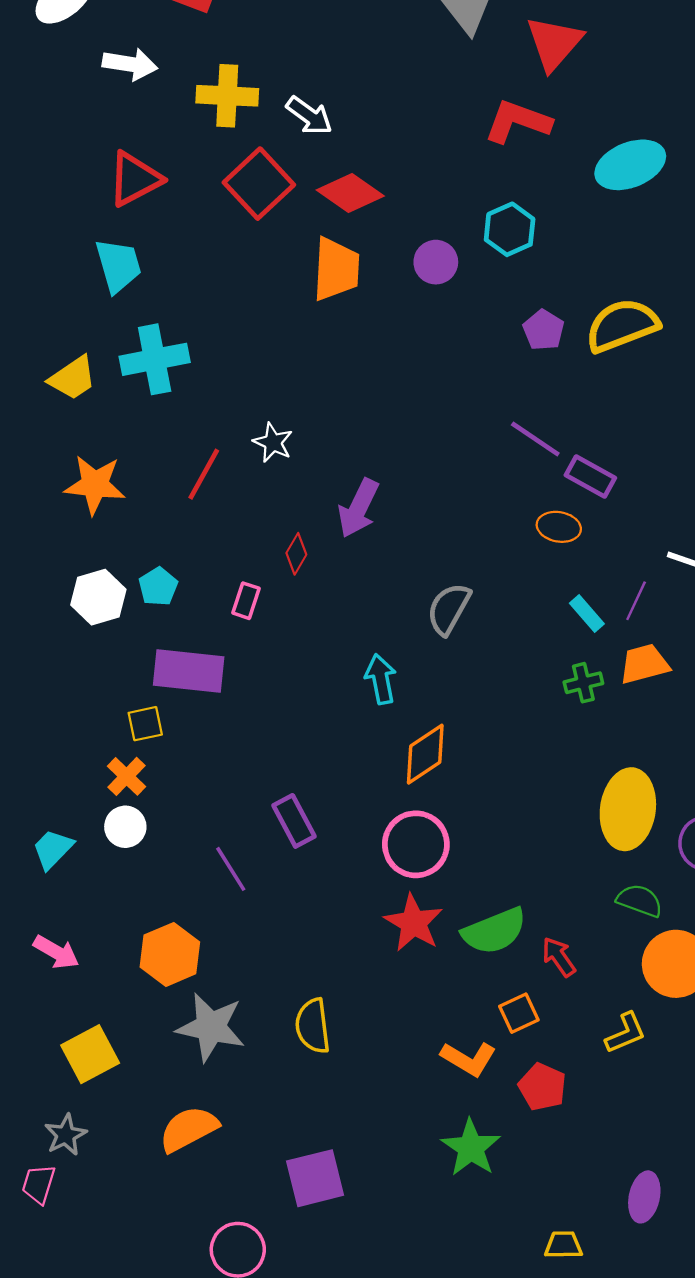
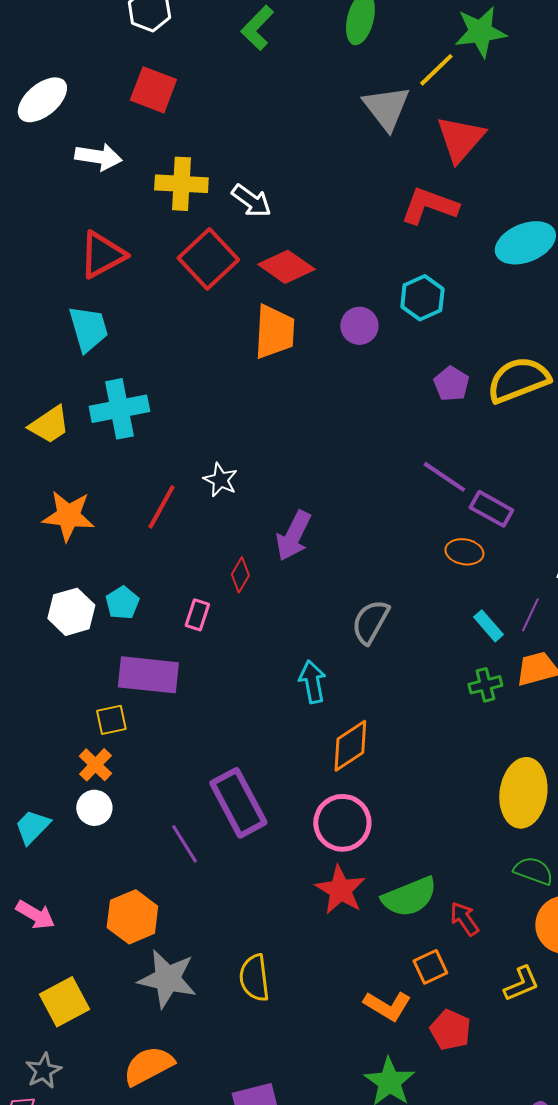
purple rectangle: (294, 821) -> (238, 803), size x1.5

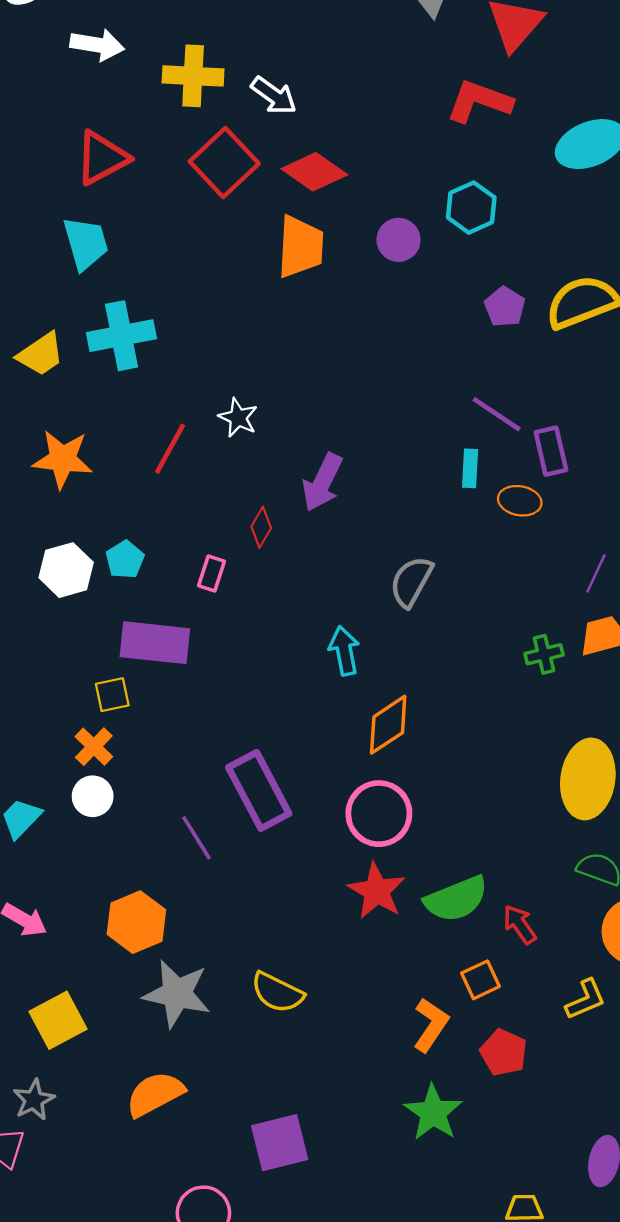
purple rectangle: (491, 509) -> (551, 451), turned 48
cyan rectangle: (488, 626) -> (470, 468), moved, turned 44
yellow semicircle: (254, 978) -> (277, 993), turned -57
orange L-shape: (387, 1006) -> (431, 1025), turned -87

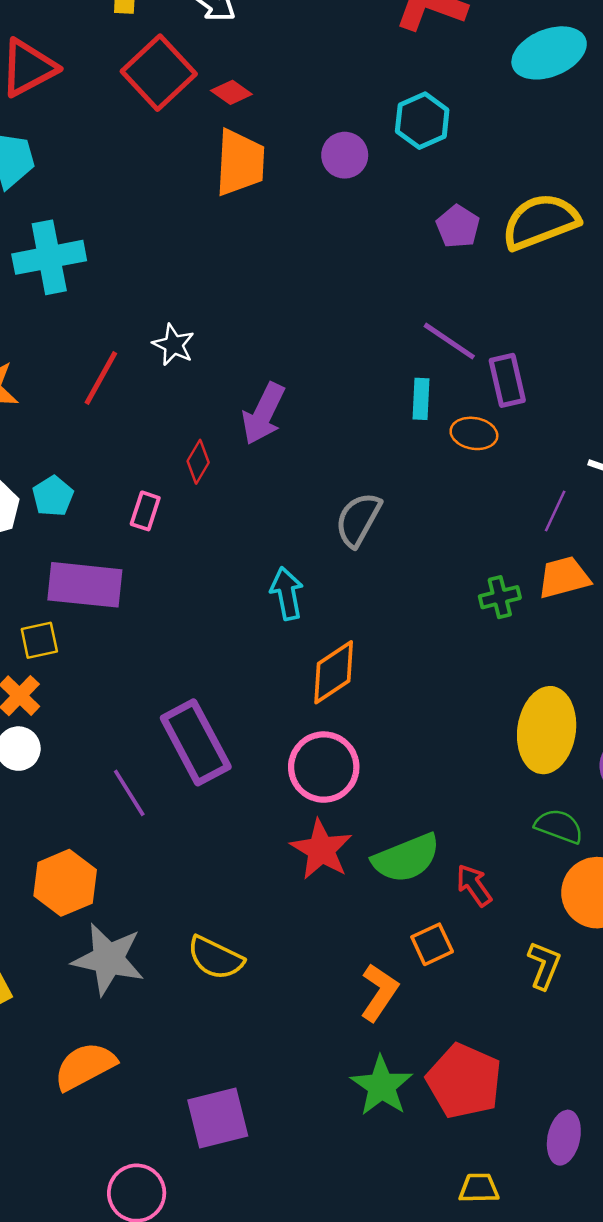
red diamond: (314, 172) -> (231, 92), moved, size x0.6
yellow L-shape: (586, 999) -> (544, 965), turned -45
red pentagon: (504, 1053) -> (464, 1081), moved, size x1.5

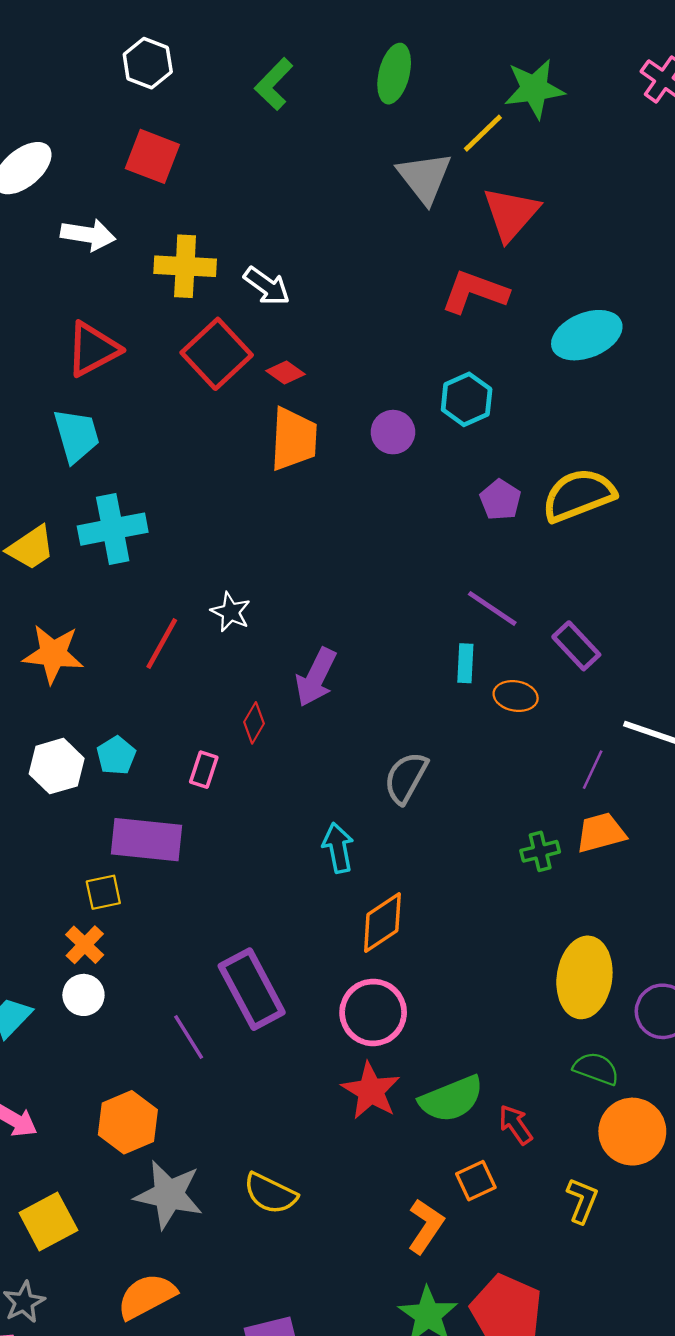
purple rectangle: (507, 380) -> (576, 646), moved, turned -30

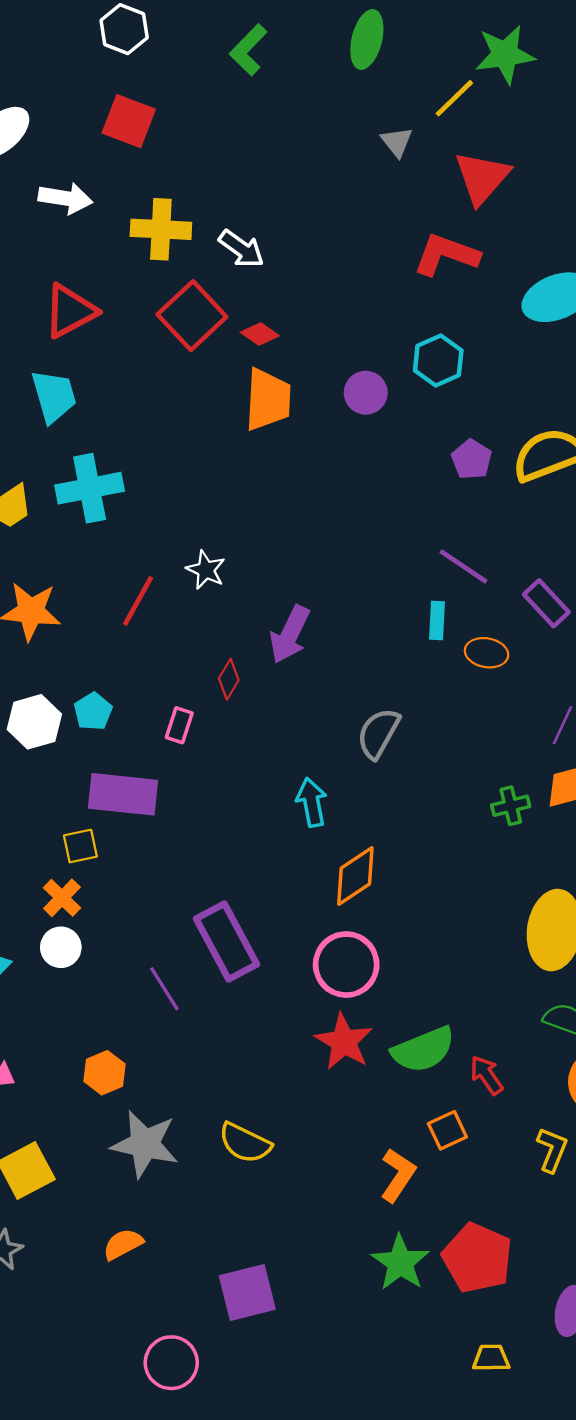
gray triangle: (424, 178) -> (397, 142), size x0.6
orange hexagon: (128, 1122) -> (105, 1073), size x0.7
orange semicircle: (147, 1296) -> (123, 1244), size x0.7

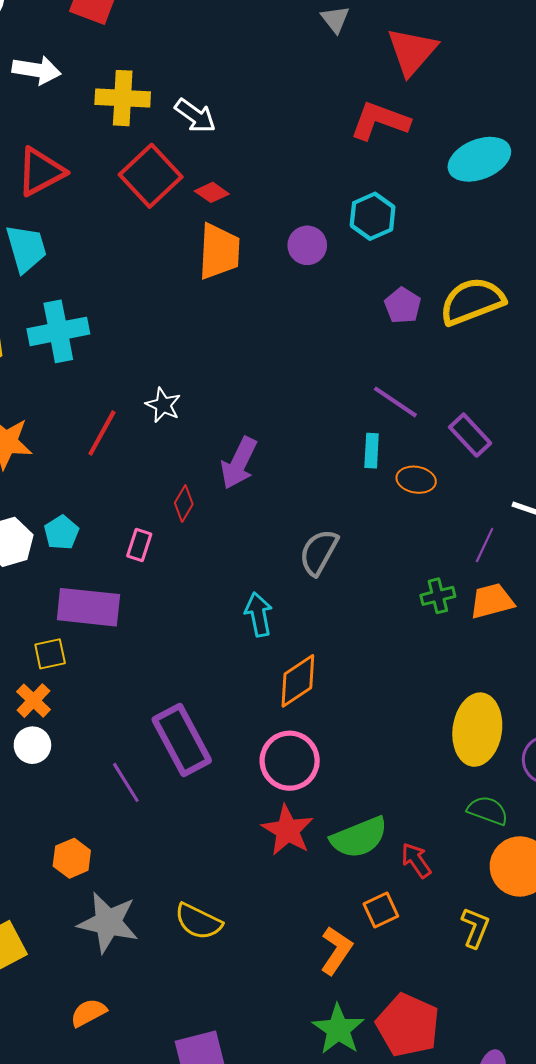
green cross: (511, 806) -> (438, 596), moved

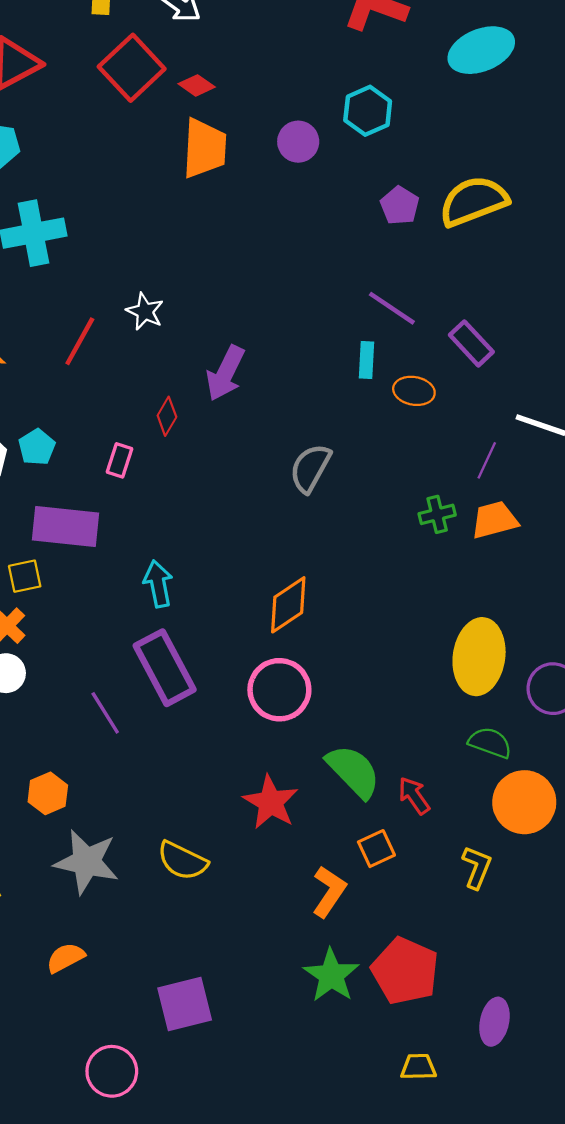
cyan arrow: (259, 614) -> (158, 584), moved
red star: (288, 830) -> (271, 802), moved
green semicircle: (359, 837) -> (353, 771), turned -112

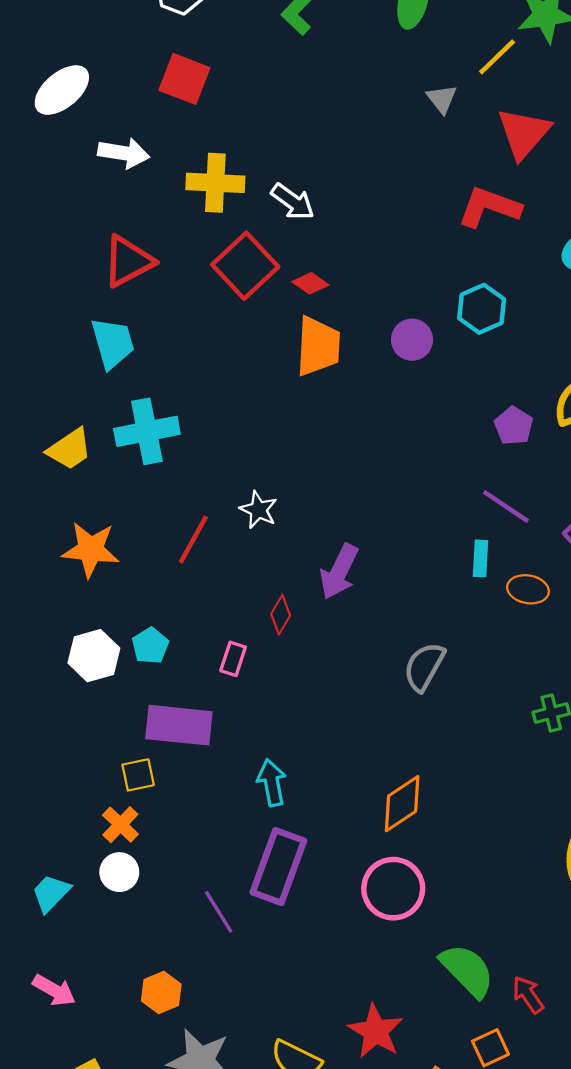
purple pentagon: (400, 206) -> (514, 426), moved
purple rectangle: (165, 668) -> (278, 867), turned 48
red star: (271, 802) -> (376, 1031), moved

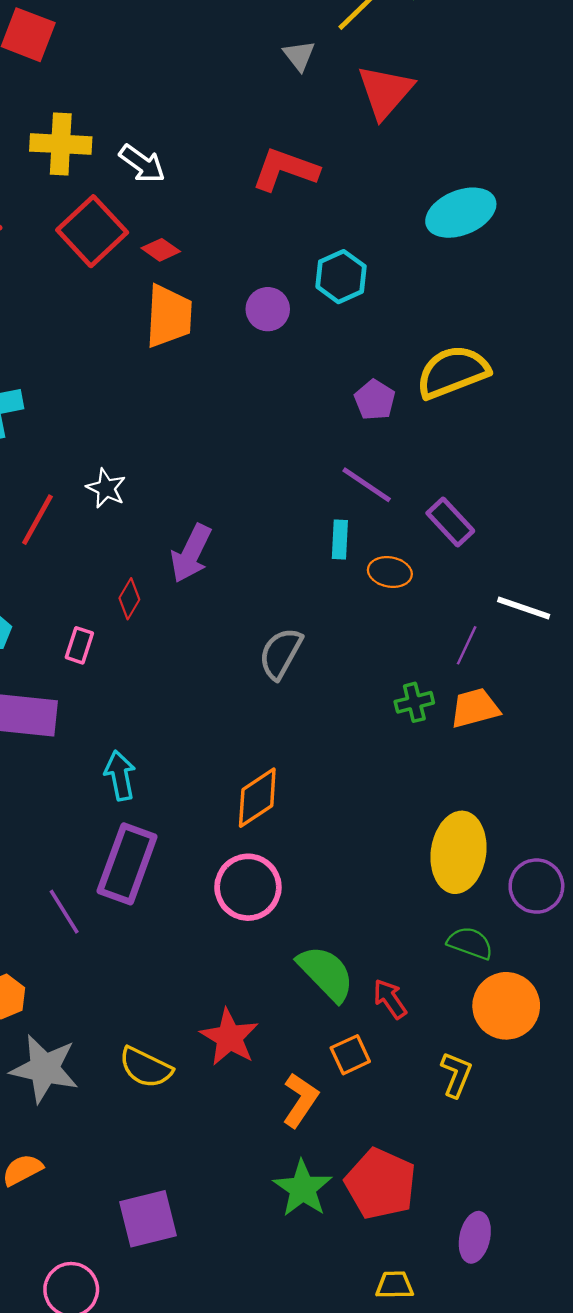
red L-shape: (489, 207) -> (285, 170), moved

